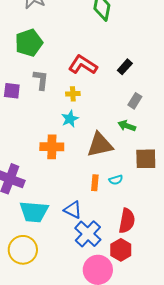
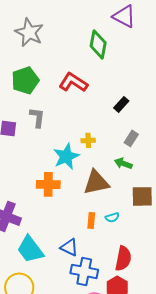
red L-shape: (83, 65) -> (73, 82), moved
yellow cross: (73, 94) -> (88, 140), moved
cyan star: (70, 119) -> (66, 156), size x1.5
cyan trapezoid: (34, 212) -> (30, 249), turned 48
blue cross: (88, 234) -> (84, 271), turned -32

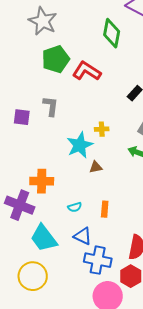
green pentagon: (25, 80) -> (56, 59), moved
brown triangle: (96, 182) -> (96, 167), moved, size x0.5
orange cross: (48, 184) -> (42, 181), moved
cyan semicircle: (112, 217) -> (75, 207), moved

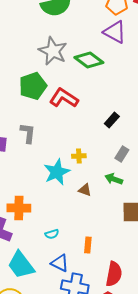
gray star: (43, 21) -> (53, 51), moved
green diamond: (112, 33) -> (89, 60), turned -64
brown triangle: (96, 167) -> (85, 190), moved, turned 32
orange rectangle: (105, 209) -> (88, 245), moved

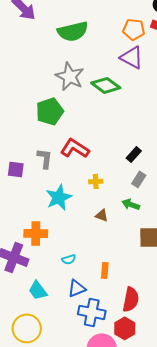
red L-shape: (64, 98) -> (75, 148), moved
black rectangle: (112, 120) -> (134, 154), moved
cyan star: (57, 172) -> (59, 197), moved
blue triangle: (60, 263) -> (77, 288), turned -48
cyan trapezoid: (21, 265) -> (38, 290), size x0.7

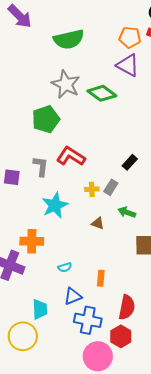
gray rectangle: (139, 179) -> (111, 187), moved
cyan trapezoid: (38, 290) -> (40, 309), moved, turned -145

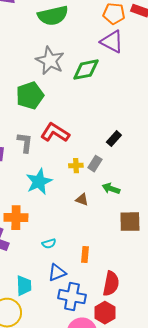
green diamond: (102, 93) -> (86, 70), turned -48

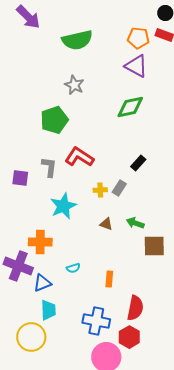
gray star: (50, 61) -> (74, 85), size x0.7
green diamond: (86, 70) -> (130, 107), moved
green arrow: (111, 189) -> (135, 223), moved
blue triangle: (57, 273) -> (42, 283), moved

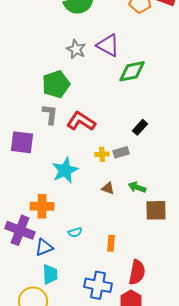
purple triangle: (136, 66) -> (108, 45), moved
gray L-shape: (49, 167) -> (50, 114), moved
purple square: (20, 178) -> (22, 142), size x1.4
gray rectangle: (119, 188) -> (121, 152), turned 42

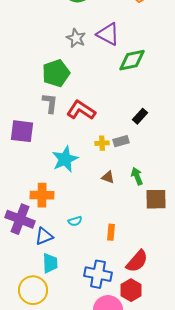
green arrow: (137, 187) -> (137, 176), turned 48
red semicircle: (137, 272) -> (137, 261), turned 30

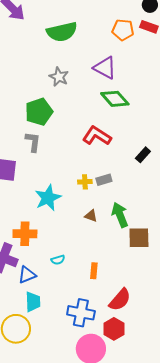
purple triangle: (108, 34) -> (105, 68), moved
green diamond: (132, 60) -> (115, 99), turned 60
red L-shape: (81, 110) -> (97, 136), moved
black rectangle: (140, 116) -> (143, 155), moved
green arrow: (137, 176) -> (120, 215), size x1.4

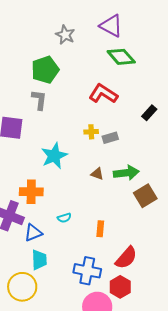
yellow cross: (85, 182) -> (91, 132), moved
green arrow: (120, 215) -> (126, 173), turned 105
brown square: (139, 238) -> (145, 196), turned -30

